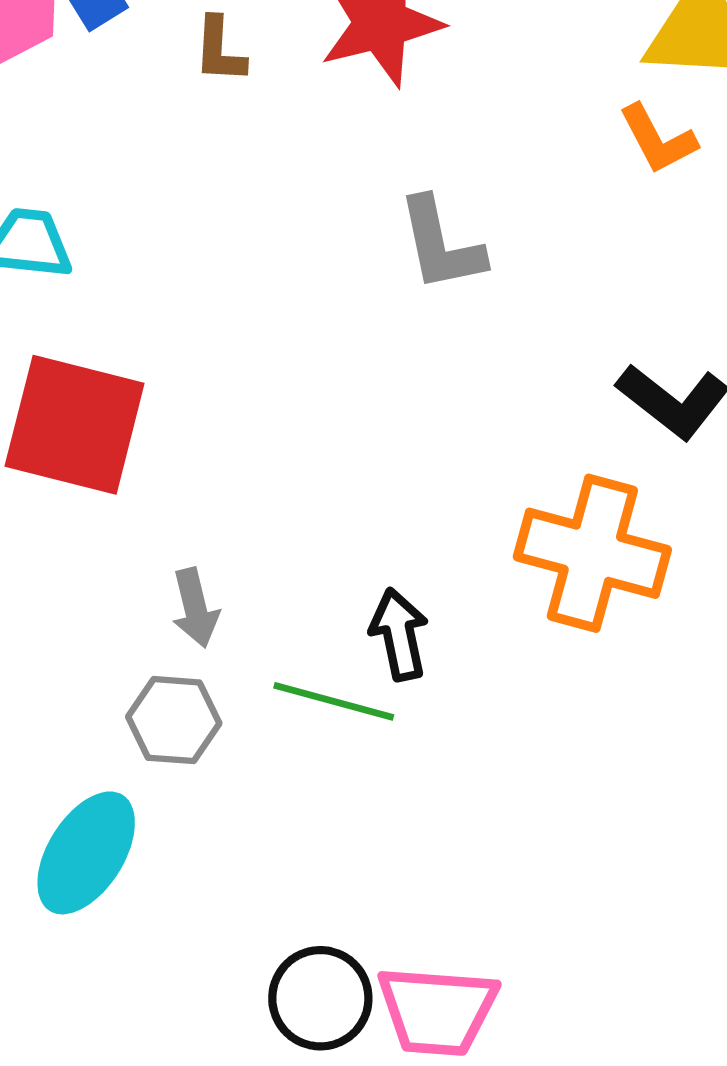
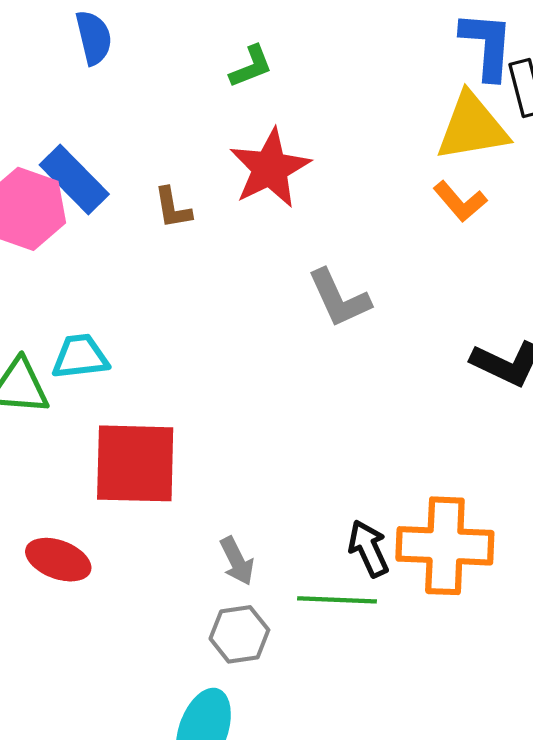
orange cross: (592, 553) -> (445, 546), moved

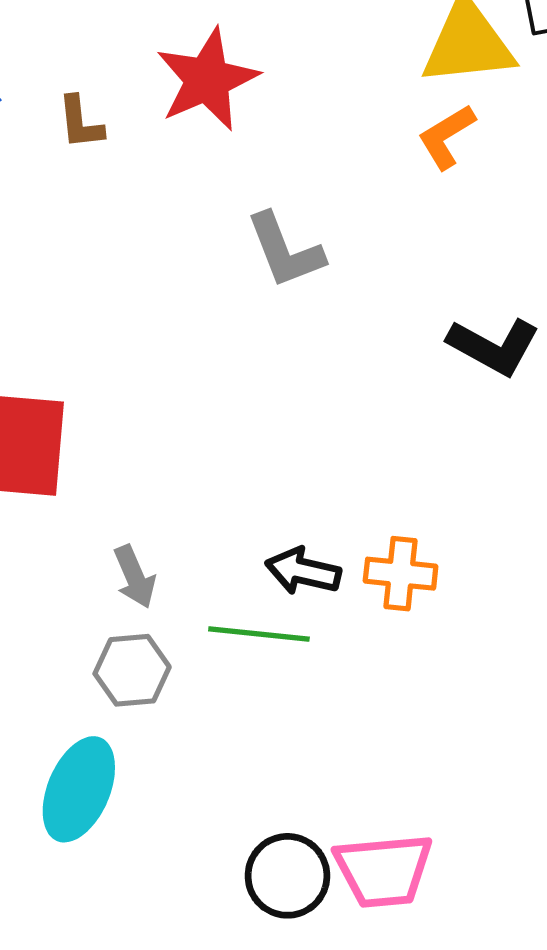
orange L-shape: (460, 201) -> (447, 137), turned 96
orange cross: (445, 546) -> (401, 574), size x0.6
black arrow: (368, 549) -> (303, 571), turned -56

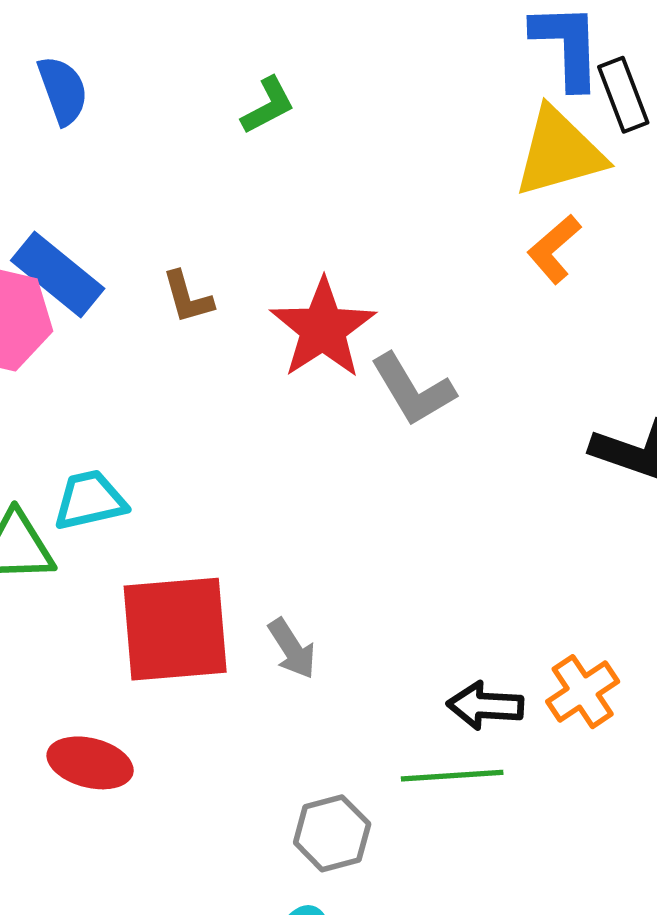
red star: (207, 80) -> (323, 329), moved
orange cross: (401, 574) -> (583, 692), turned -30
gray arrow: (135, 577) -> (292, 649), moved

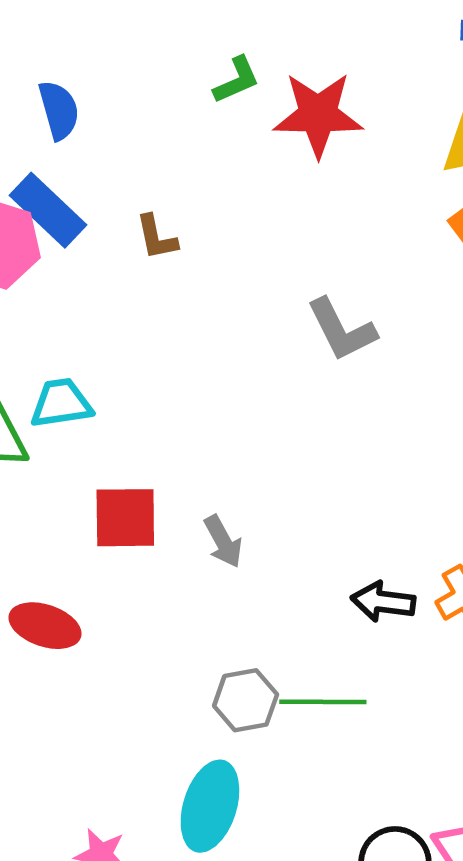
blue semicircle: (63, 90) -> (59, 110), moved
red star: (323, 329) -> (318, 115), moved, turned 30
red square: (175, 629) -> (125, 518), size x0.7
green line: (452, 776) -> (323, 702), moved

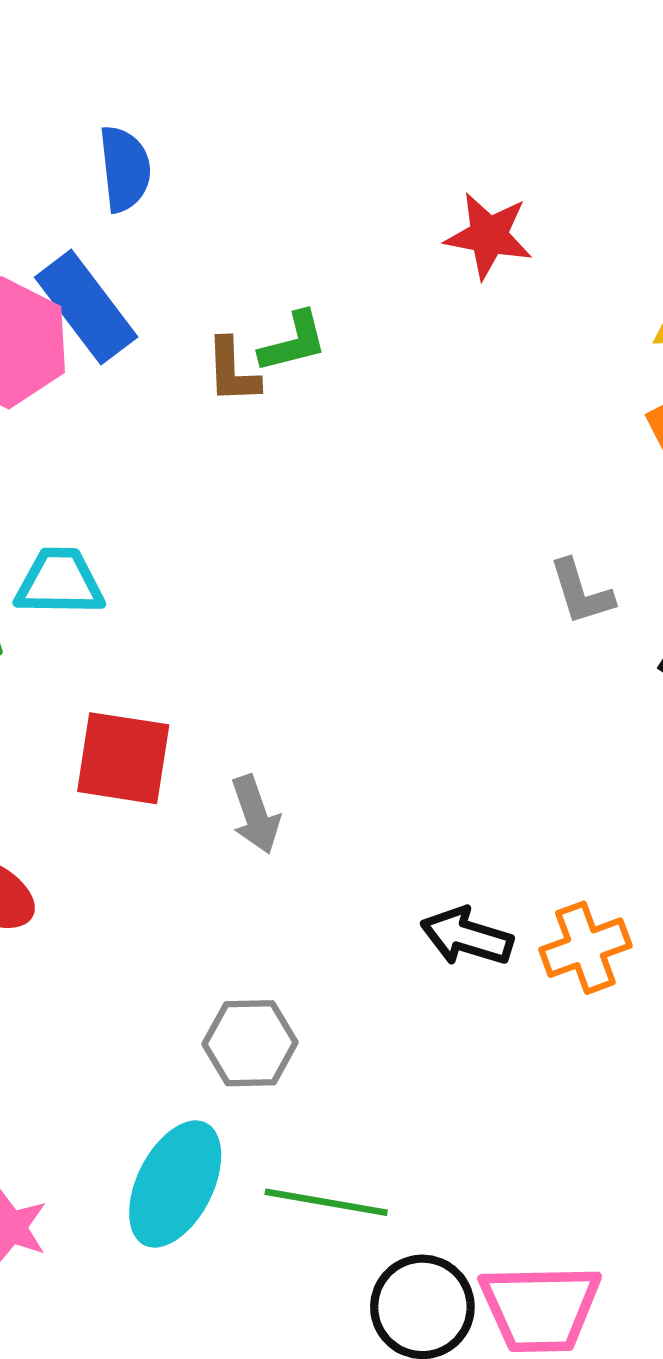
green L-shape: (237, 80) -> (293, 342), moved
red star: (318, 115) -> (489, 236), size x0.7
gray L-shape: (342, 330) -> (581, 592), moved, size x0.7
green line: (323, 702) -> (326, 1202), moved

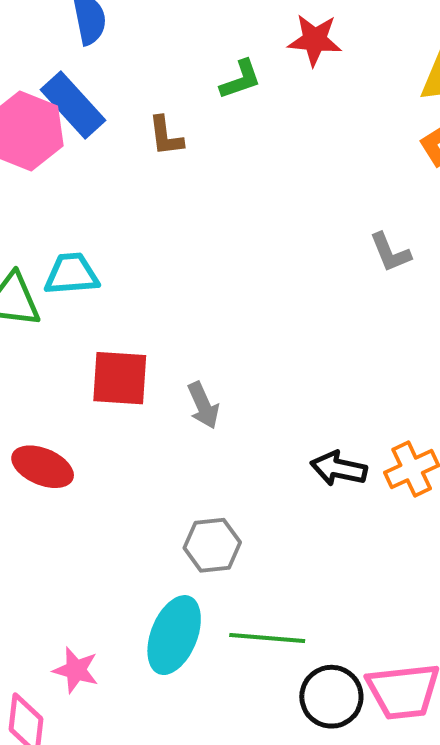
green L-shape: (293, 342) -> (240, 79), moved

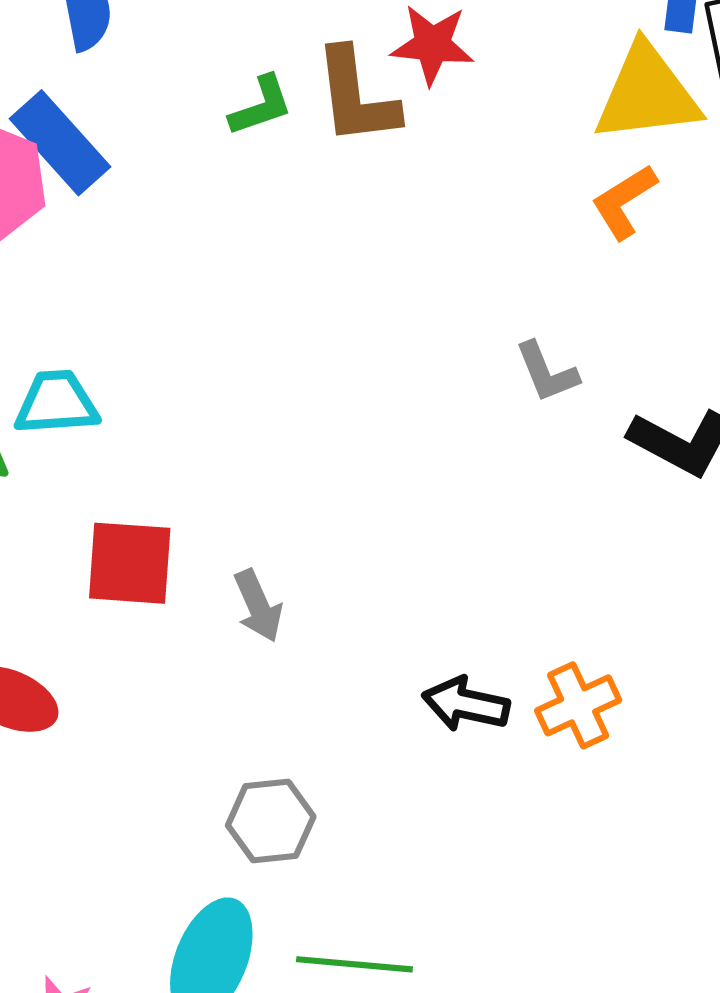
green L-shape: (240, 79) -> (261, 106), moved
brown L-shape: (166, 136) -> (356, 97), moved, size x1.6

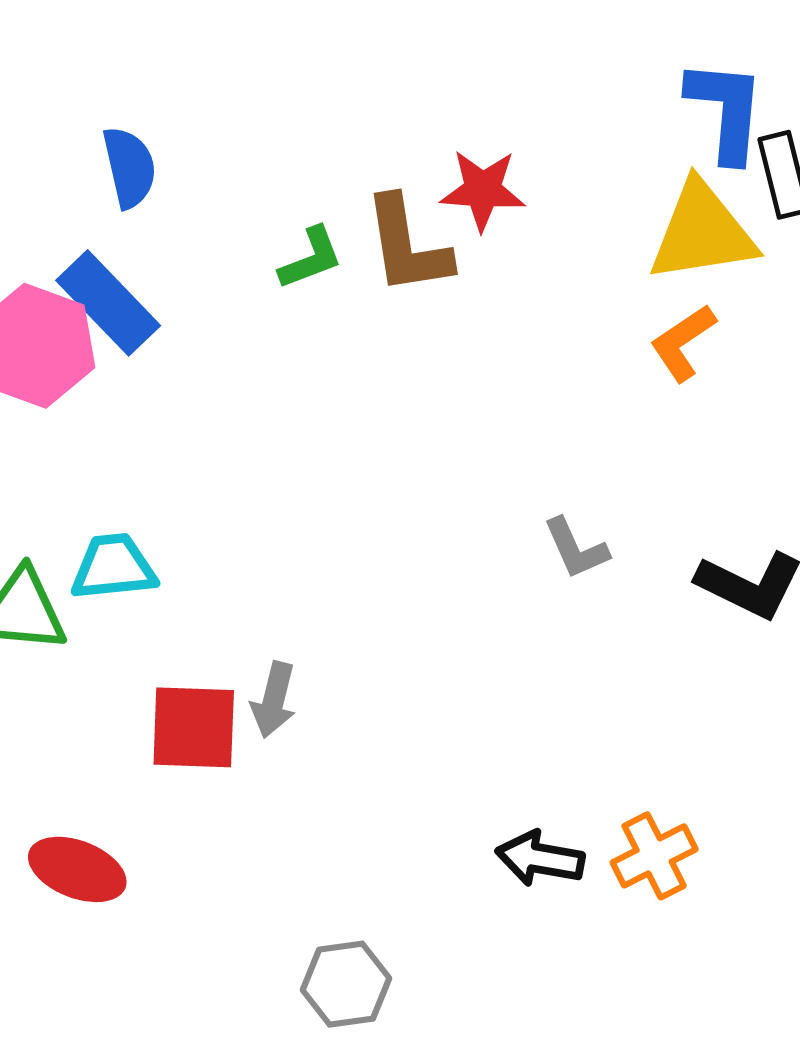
gray L-shape: (547, 372) -> (576, 548), moved
gray arrow: (258, 606) -> (274, 700), moved, turned 40

